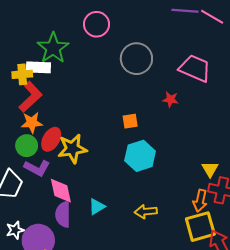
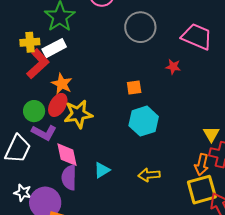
white rectangle: (38, 67) -> (54, 48), moved, turned -30
orange star: (32, 123) -> (62, 84), moved, turned 30
white star: (15, 230) -> (23, 193), turned 30

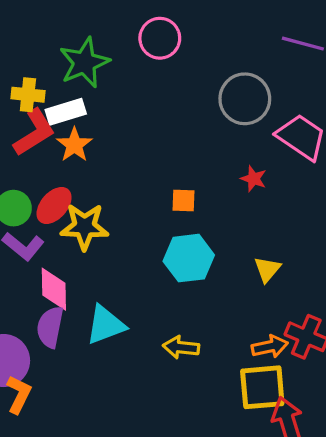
gray circle: (140, 27) -> (245, 99), moved
orange star: (62, 84) -> (74, 145), moved
yellow triangle: (211, 134) -> (267, 269), moved
orange arrow: (202, 165) -> (270, 347), turned -125
cyan triangle: (102, 170) -> (106, 325), size x1.5

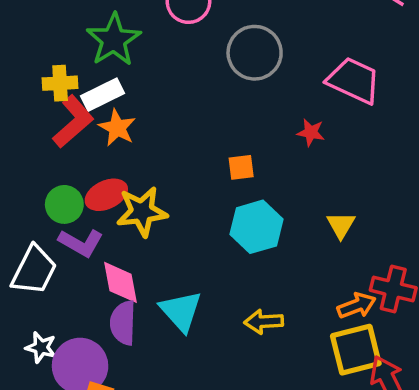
gray circle: (245, 99) -> (255, 53), moved
red ellipse: (54, 205) -> (106, 195), turned 33
cyan triangle: (106, 325) -> (181, 311), turned -42

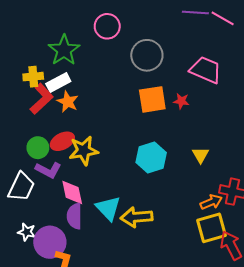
orange square: (241, 167) -> (152, 99), moved, size x1.8
yellow arrow: (264, 322) -> (137, 217), moved, size x1.4

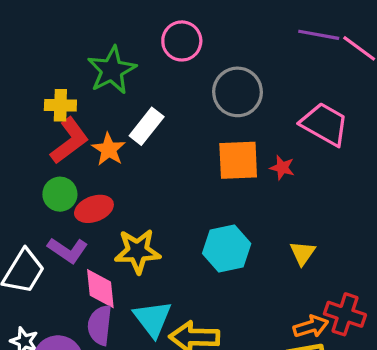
white rectangle: (58, 83) -> (147, 126), moved, turned -30
green circle: (38, 148) -> (60, 194), moved
yellow star: (84, 151) -> (138, 251), moved

